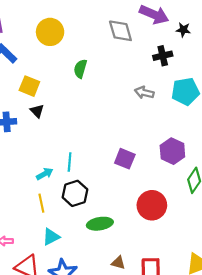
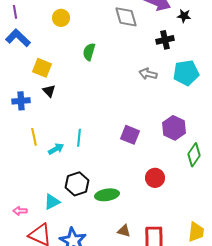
yellow circle: (50, 32) -> (61, 18), size x0.7
black hexagon: (75, 193) -> (77, 184), moved
yellow line: (41, 203) -> (34, 137), moved
red circle: (152, 205) -> (155, 178), size x0.7
cyan triangle: (51, 237) -> (52, 202), moved

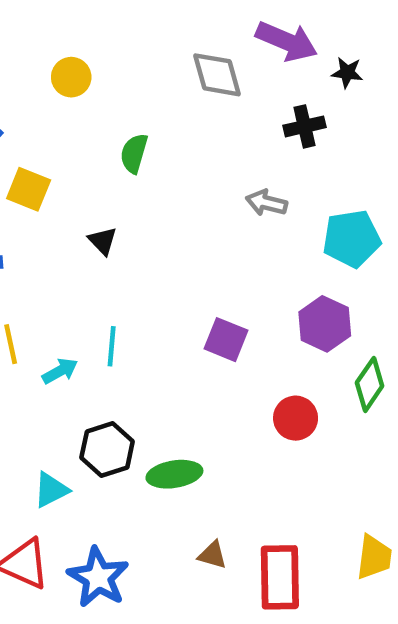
cyan pentagon: (186, 73) -> (352, 239), moved
black triangle: (49, 91) -> (103, 241), moved
red circle: (155, 178) -> (296, 418), moved

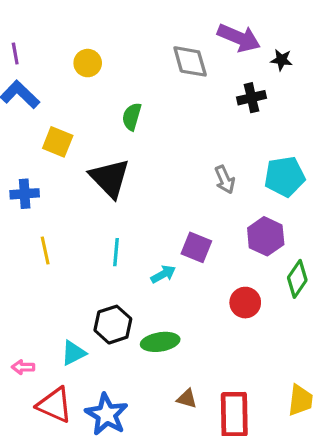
gray arrow: (266, 203) -> (225, 180), moved, turned -128
black triangle: (103, 241) -> (110, 178), size x2.0
cyan arrow: (60, 371) -> (163, 274), moved

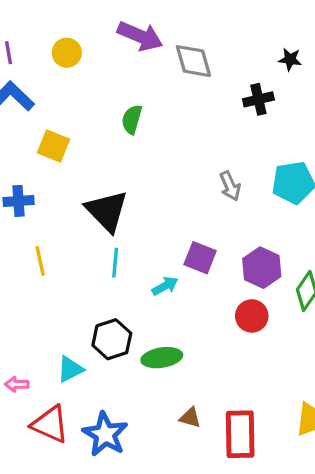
purple arrow: (239, 38) -> (140, 36), moved
yellow circle: (88, 63) -> (67, 53), moved
black triangle: (110, 178) -> (107, 211), moved
purple hexagon: (266, 236) -> (262, 268), moved

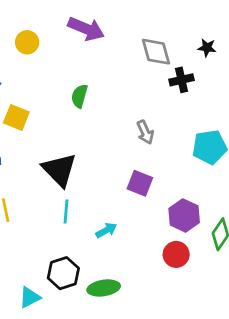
gray diamond: (193, 61) -> (156, 52), moved
gray arrow: (230, 186) -> (145, 132), moved
purple square: (200, 258) -> (140, 183), moved

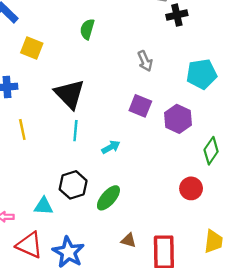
purple hexagon: (184, 215) -> (178, 119), moved
red circle: (176, 254) -> (191, 188), moved
green ellipse: (104, 288) -> (108, 198), turned -40
cyan triangle: (30, 297) -> (44, 206), turned 30

